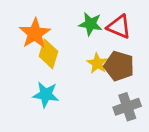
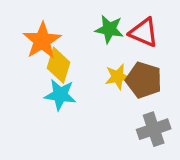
yellow star: (97, 63) -> (118, 77), turned 30
cyan star: (46, 95) -> (60, 95), moved

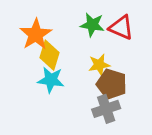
brown pentagon: (144, 80) -> (112, 84), moved
gray cross: (154, 129) -> (106, 109), moved

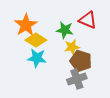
green star: (92, 25) -> (65, 30), moved
yellow diamond: (50, 55) -> (36, 40), turned -75

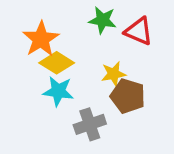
green star: (65, 30) -> (102, 20), moved
gray cross: (77, 79) -> (90, 124), moved

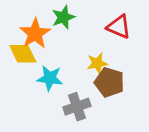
green star: (102, 20) -> (63, 17), moved, turned -30
yellow diamond: (57, 63) -> (23, 54), moved, turned 32

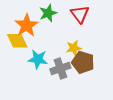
red triangle: (119, 27) -> (80, 14), moved, turned 30
gray cross: (77, 107) -> (60, 68), moved

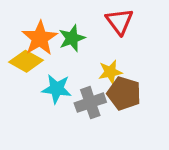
green star: (48, 13) -> (72, 38), moved
yellow diamond: (17, 41) -> (26, 61), turned -35

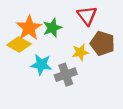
brown pentagon: (124, 93) -> (103, 43), moved

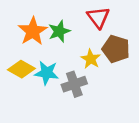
yellow diamond: (19, 44) -> (21, 69), moved
yellow star: (80, 52) -> (91, 59), turned -30

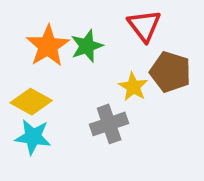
cyan star: (47, 73) -> (33, 137), moved

